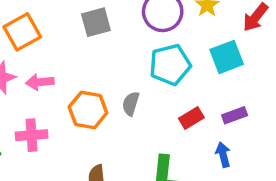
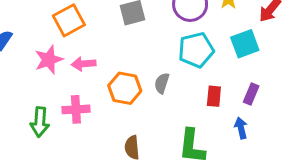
purple rectangle: (235, 115) -> (251, 94), turned -48
red rectangle: (191, 118) -> (214, 96), turned -54

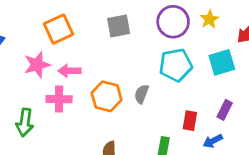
red rectangle: (214, 96) -> (190, 121), moved
pink cross: (76, 109) -> (59, 99), moved
blue arrow: (241, 128) -> (213, 141), turned -108

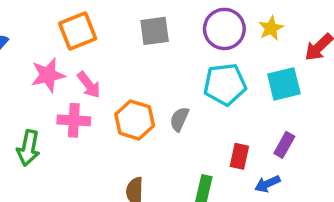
pink arrow: (69, 71) -> (89, 85), turned -130

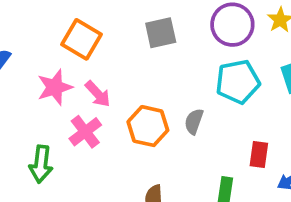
orange square: (78, 31) -> (81, 39), turned -33
pink cross: (74, 120) -> (85, 132), turned -36

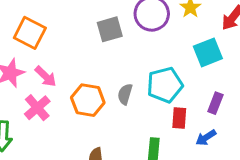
gray square: (161, 33) -> (110, 29), moved
cyan pentagon: (238, 82) -> (165, 85), moved

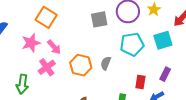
cyan pentagon: (165, 85) -> (132, 44), moved

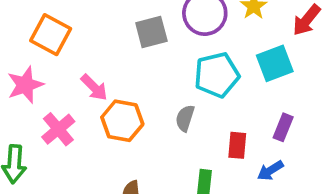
pink arrow: (54, 47) -> (94, 87), moved
gray semicircle: (106, 63) -> (185, 118), moved

